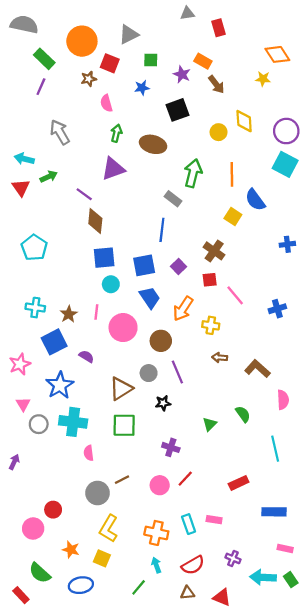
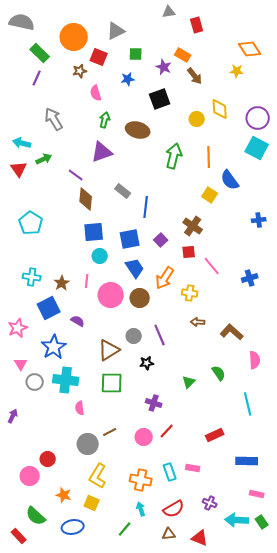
gray rectangle: (173, 199) -> (123, 191), moved
brown circle: (161, 341) -> (140, 298), moved

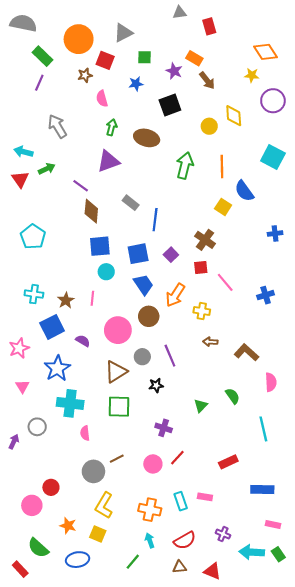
purple circle: (258, 118) -> (273, 101), moved
pink circle: (111, 295) -> (118, 330), moved
gray circle: (35, 382) -> (37, 427), moved

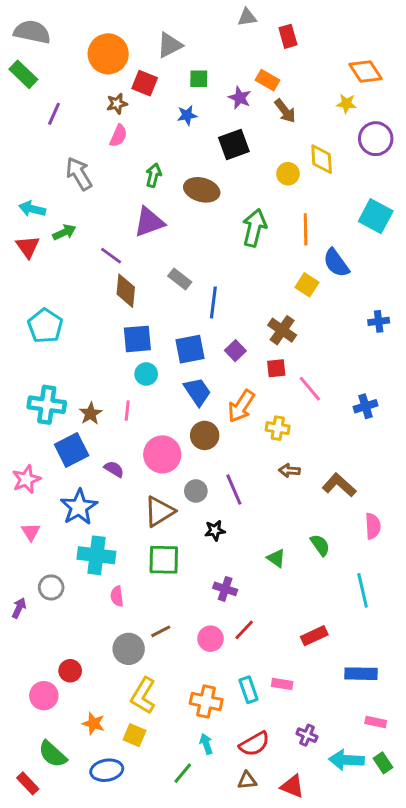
green rectangle: (42, 56) -> (23, 74), moved
pink semicircle: (102, 99) -> (118, 136), moved, turned -140
cyan cross: (34, 294) -> (47, 405), size x1.4
green triangle: (201, 406) -> (276, 558), turned -40

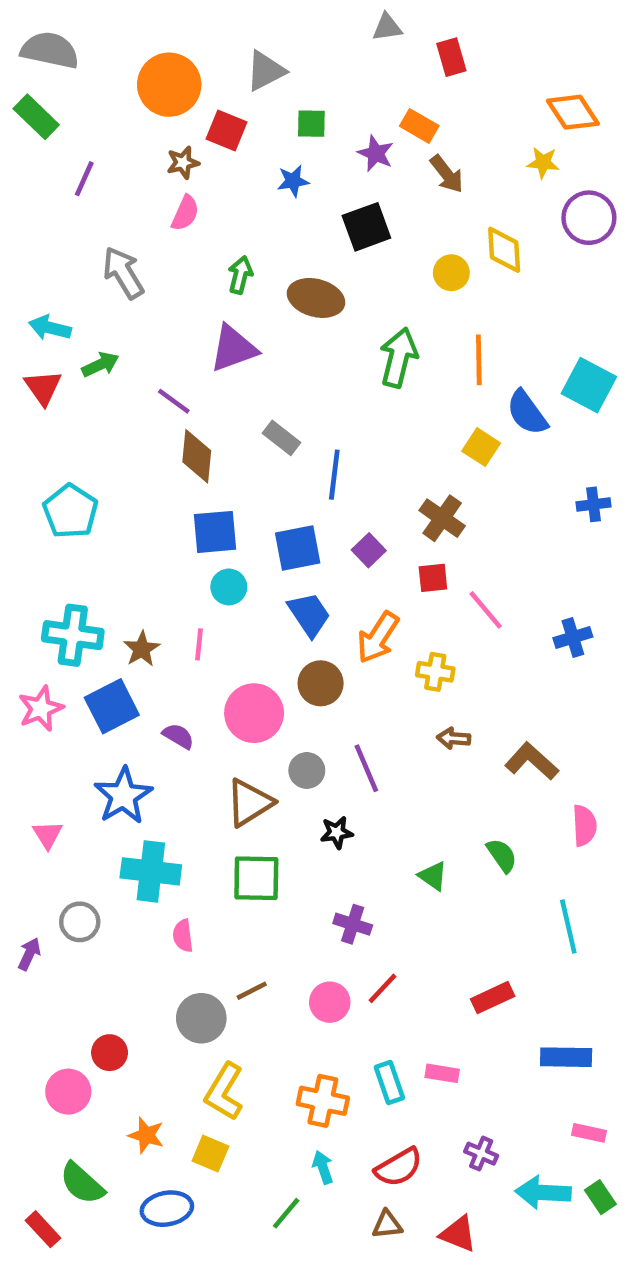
cyan square: (376, 216) -> (589, 385), moved
pink star: (26, 479) -> (41, 709), moved

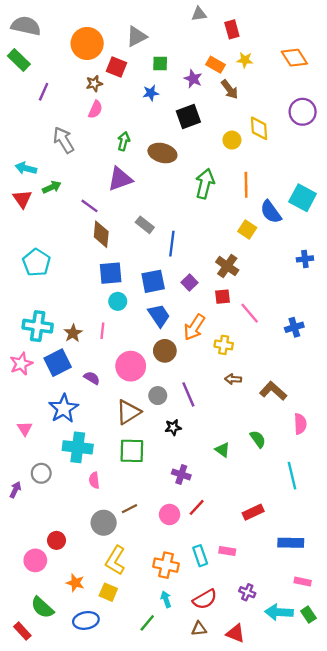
yellow star: (543, 163) -> (245, 60), moved

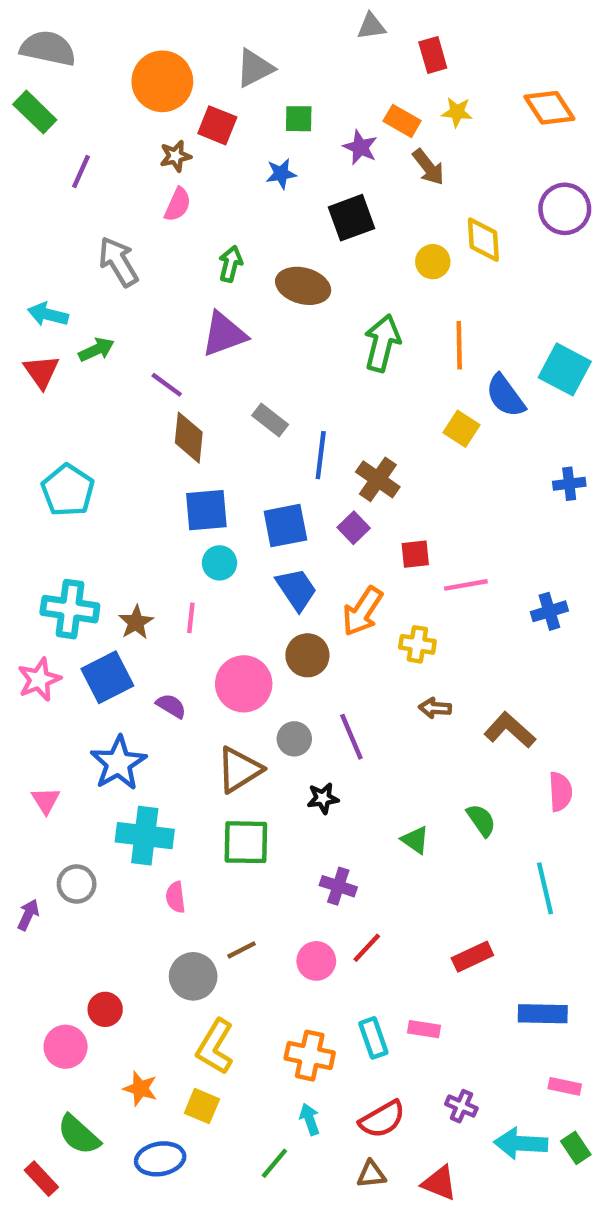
brown cross: (227, 266) -> (378, 479), moved
pink line: (250, 313) -> (466, 585), turned -60

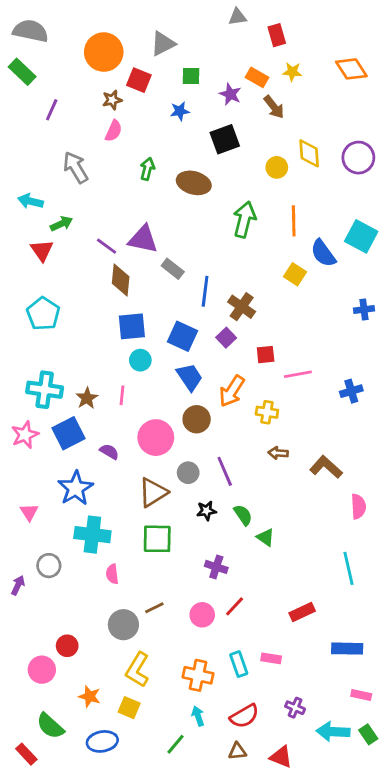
purple circle: (565, 209) -> (358, 158), moved
purple triangle: (224, 334) -> (143, 239), moved, turned 32
red triangle: (41, 372) -> (42, 250), moved
blue square: (285, 526) -> (183, 336), turned 36
green semicircle: (481, 820) -> (243, 515), moved

